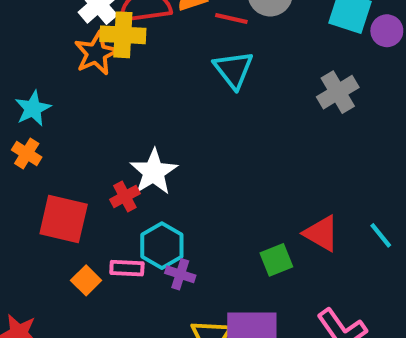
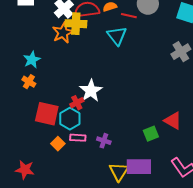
cyan triangle: (233, 70) -> (117, 36), moved
cyan hexagon: (162, 246) -> (70, 119), moved

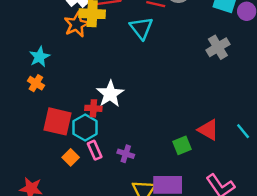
red cross: (77, 103) -> (93, 108), turned 32
pink rectangle: (78, 138) -> (95, 150), turned 63

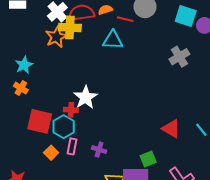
cyan triangle: (141, 28) -> (113, 40), turned -50
green square: (182, 145) -> (148, 159), moved
pink rectangle: (95, 150) -> (72, 146), turned 35

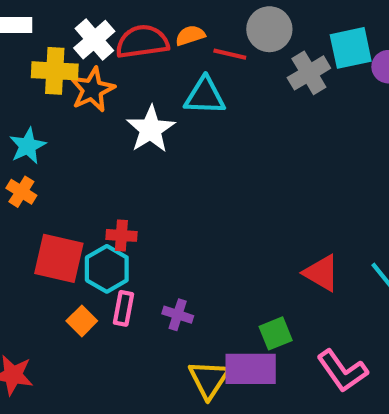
cyan square: (186, 16) -> (351, 48), turned -30
yellow cross: (70, 27) -> (55, 71), moved
gray cross: (179, 57) -> (309, 73), moved
white star: (86, 97) -> (151, 129), moved

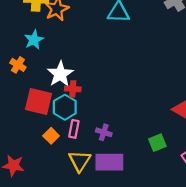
white star: (151, 129) -> (60, 74), moved
cyan star: (28, 146) -> (34, 40), moved
purple rectangle: (251, 369) -> (109, 162), moved
yellow triangle: (209, 379) -> (80, 161), moved

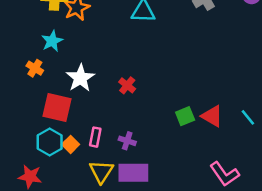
red cross: (73, 89) -> (127, 85), moved, turned 35
cyan hexagon: (65, 107) -> (50, 142), moved
green square: (157, 143) -> (185, 116), moved

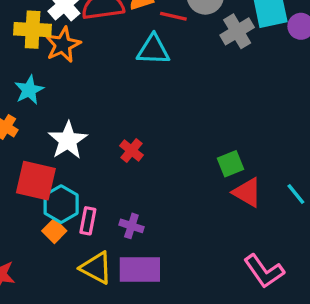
green square: (185, 116) -> (230, 164), moved
cyan hexagon: (50, 142) -> (61, 204), moved
yellow triangle: (101, 172) -> (96, 268), turned -35

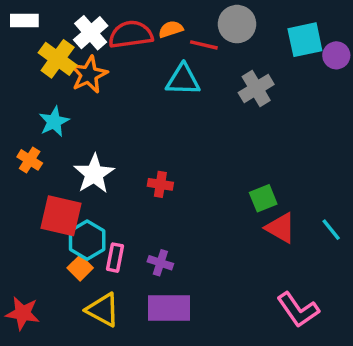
yellow cross: (33, 30) -> (58, 59), turned 33
gray cross: (237, 31) -> (256, 88), moved
red cross: (131, 150) -> (160, 184), turned -30
yellow triangle: (96, 268) -> (103, 310), moved

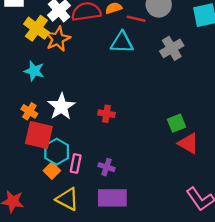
cyan star: (54, 122) -> (34, 71), turned -30
orange cross: (30, 160) -> (29, 111), moved

